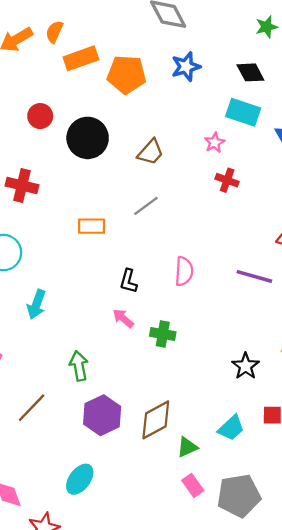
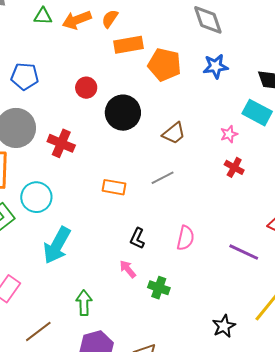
cyan arrow: (36, 304) -> (57, 245), size x1.5

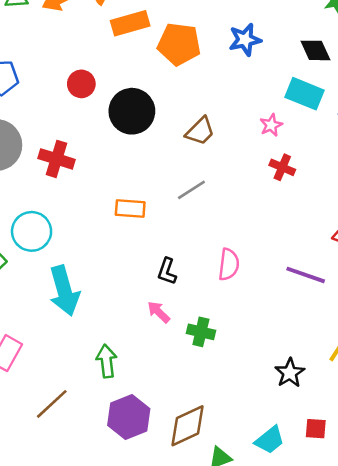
cyan arrow: (57, 245) -> (64, 291), turned -39

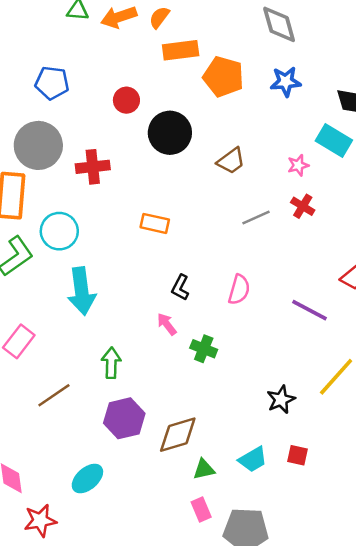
red cross: (57, 159) -> (93, 167), turned -32
gray line: (191, 190) -> (256, 218), moved

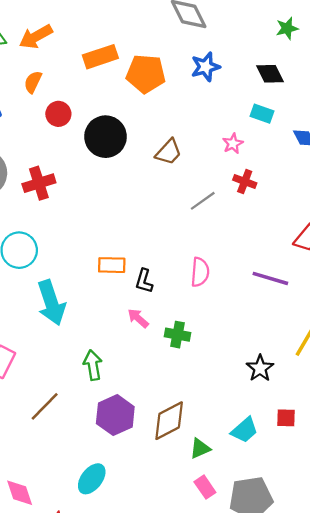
orange semicircle: (159, 17) -> (33, 82), moved
cyan rectangle: (334, 141) -> (262, 114), size x0.7
orange rectangle: (155, 223) -> (112, 265), moved

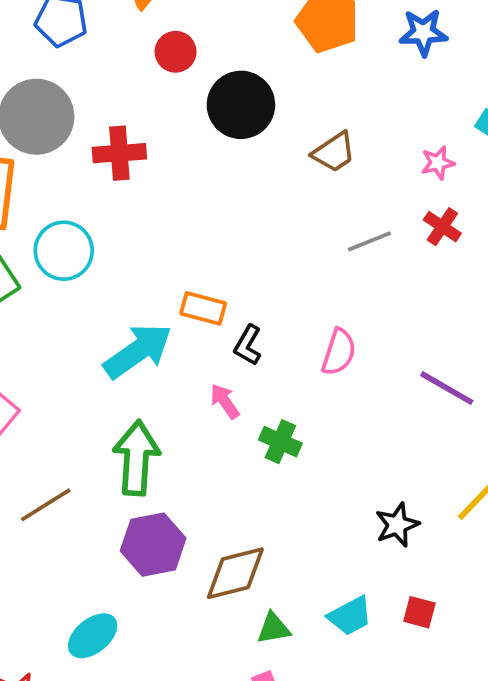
cyan arrow: (51, 303) -> (138, 351), moved, turned -120
green arrow: (93, 365) -> (136, 458), size x1.5

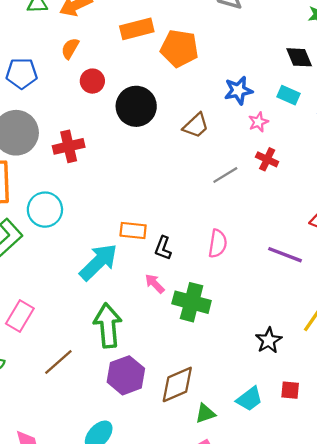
blue star: (423, 33) -> (238, 90), moved
green cross: (280, 442) -> (192, 302), size x1.5

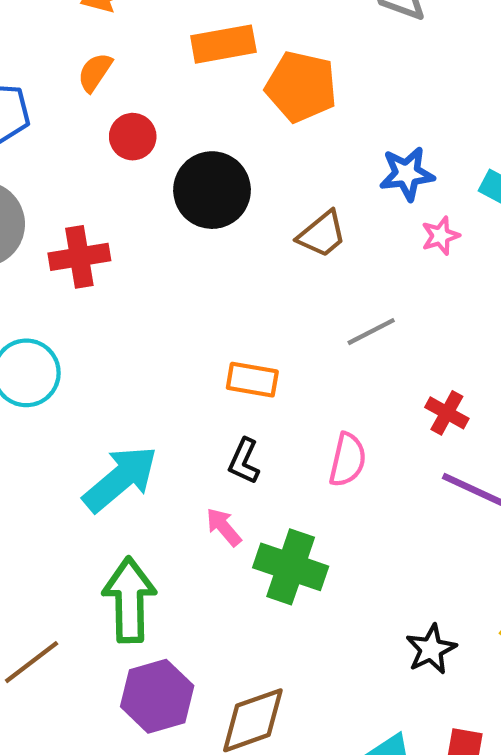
red cross: (267, 159) -> (447, 413), moved
orange rectangle: (133, 231) -> (252, 380), moved

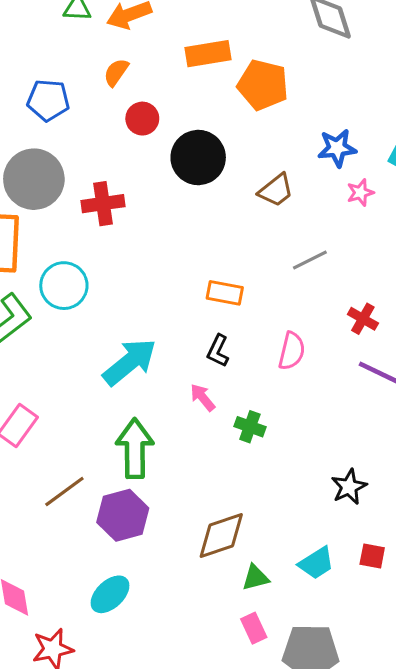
green cross: (291, 567) -> (250, 427), size x0.6
purple hexagon: (157, 696) -> (123, 515), moved

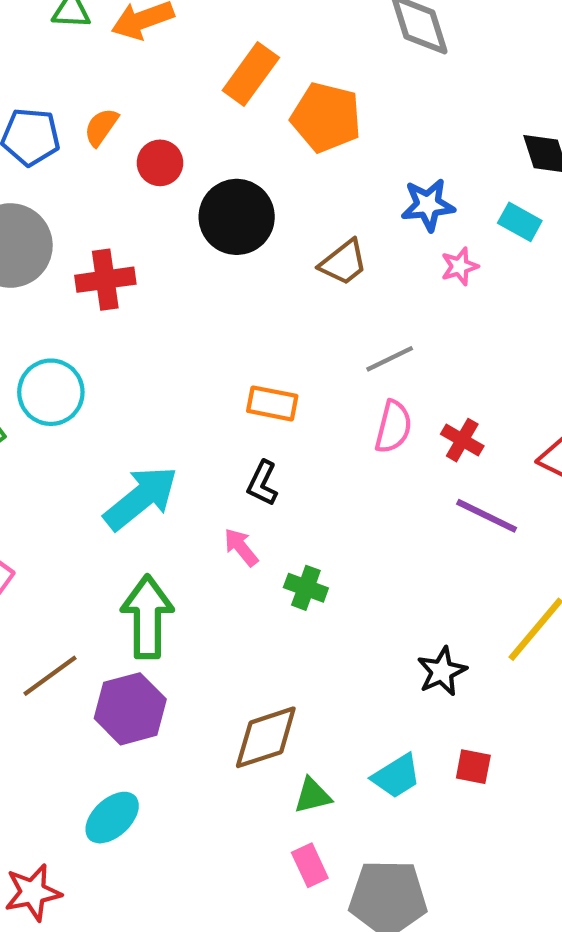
orange rectangle: (208, 54) -> (251, 74), turned -45
orange semicircle: (116, 72) -> (101, 127), moved
pink semicircle: (292, 351) -> (393, 427), moved

